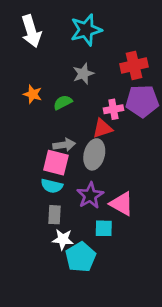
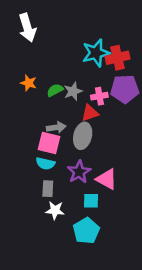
cyan star: (86, 30) -> (96, 53), moved
gray star: (83, 74) -> (73, 91), moved
cyan pentagon: (81, 257) -> (86, 231), moved

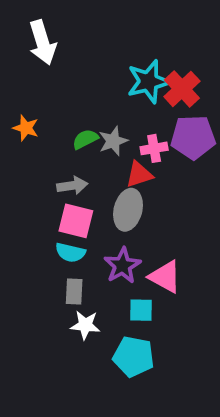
red cross: (118, 58) -> (182, 89), turned -30
orange star: (29, 83) -> (26, 128), moved
gray arrow: (56, 127) -> (72, 186), moved
cyan pentagon: (86, 231) -> (134, 357), turned -30

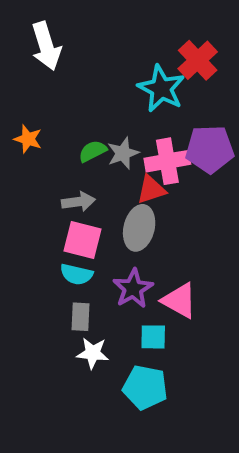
cyan star: (148, 82) -> (161, 89), turned -30
red cross: (182, 89) -> (198, 60), moved
pink cross: (154, 148) -> (167, 161), size x1.5

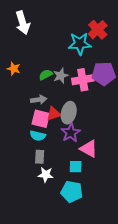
cyan star: (161, 89) -> (80, 44), turned -30
red triangle: (151, 190) -> (54, 114), moved
purple star: (133, 288) -> (71, 133), moved

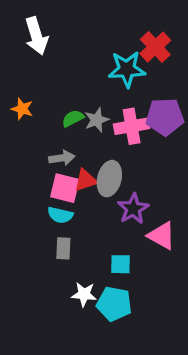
purple star: (71, 133) -> (133, 209), moved
pink triangle: (89, 149) -> (162, 236), moved
white star: (46, 175) -> (84, 294), moved

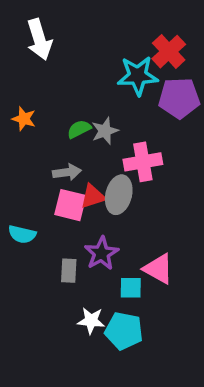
purple pentagon: (165, 117) -> (179, 98), moved
pink cross: (132, 126) -> (143, 162), moved
purple star: (133, 209) -> (101, 253), moved
cyan semicircle: (60, 215) -> (22, 234), moved
pink triangle: (162, 236) -> (158, 269), moved

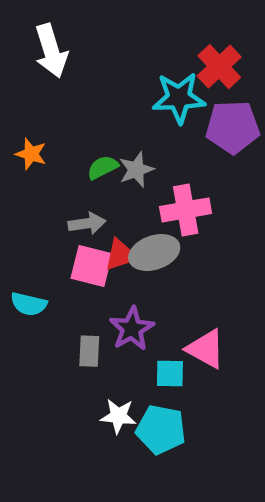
gray ellipse: (119, 195) -> (154, 253), turned 57

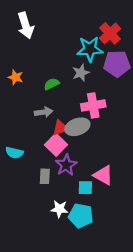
gray star: (136, 170) -> (81, 73), moved
pink square: (91, 266) -> (56, 145), moved, turned 30

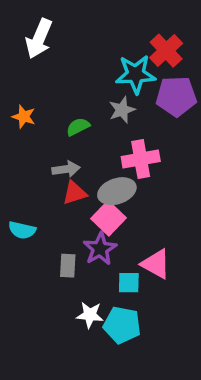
white arrow: (26, 25) -> (39, 39), turned 40
red triangle: (61, 128) -> (75, 193), moved
pink square: (56, 145) -> (108, 218), moved

